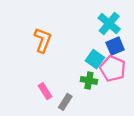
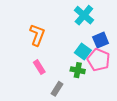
cyan cross: (109, 24) -> (84, 15), moved
pink rectangle: (45, 91) -> (39, 67), moved

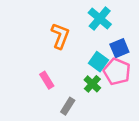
orange L-shape: (37, 35) -> (60, 36), moved
green cross: (78, 70) -> (92, 84), turned 32

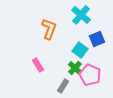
pink pentagon: (117, 72) -> (90, 75), moved
gray rectangle: (68, 106) -> (63, 86), moved

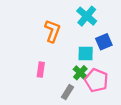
cyan square: (80, 50) -> (86, 54), turned -35
pink rectangle: (38, 65) -> (41, 70), turned 40

